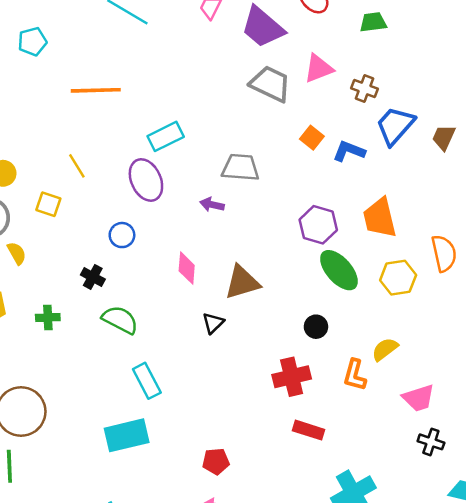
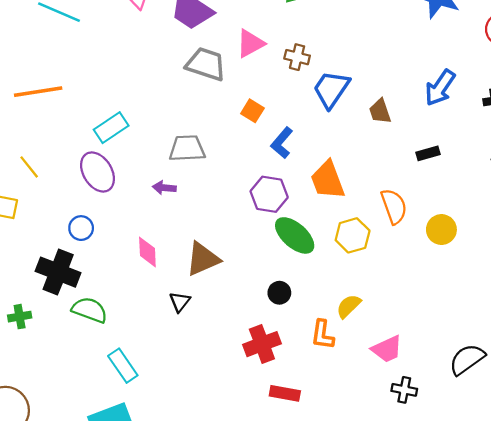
brown trapezoid: (444, 137) -> (380, 111), moved, turned -36
blue L-shape: (349, 151) -> (282, 143), moved, turned -64
black cross: (93, 277) -> (58, 272), size x1.8

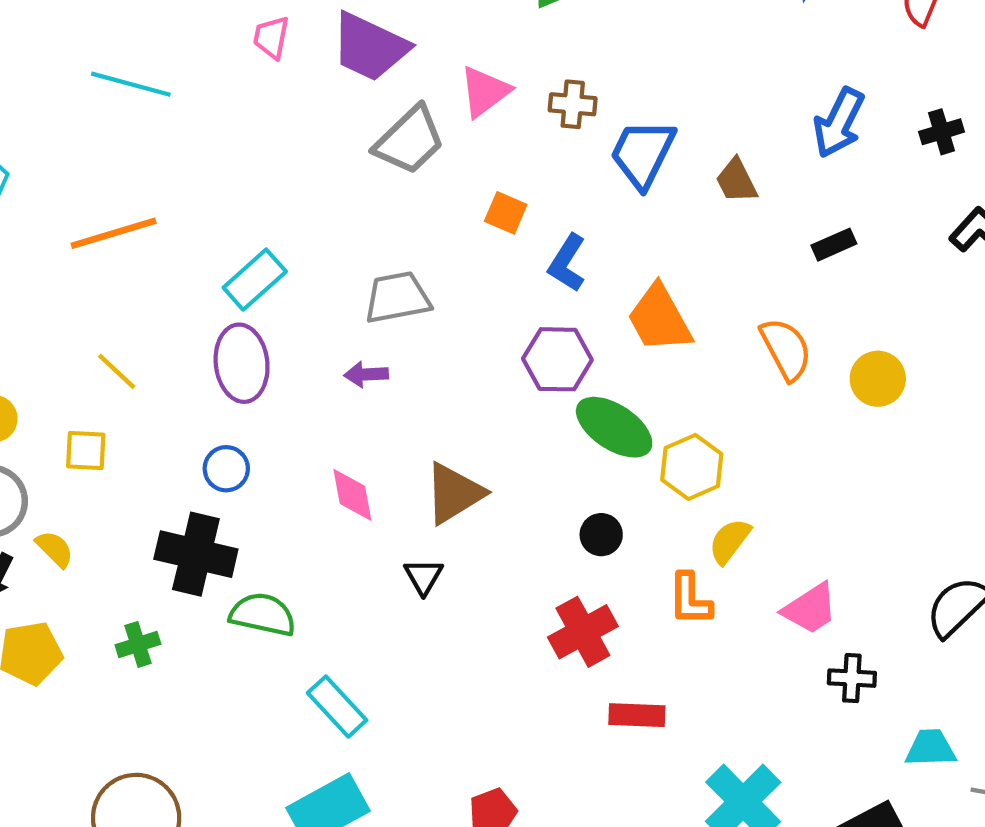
gray trapezoid: (206, 64) -> (410, 140), turned 126
purple ellipse: (98, 172) -> (242, 363), turned 33
yellow hexagon: (353, 235) -> (692, 467), moved

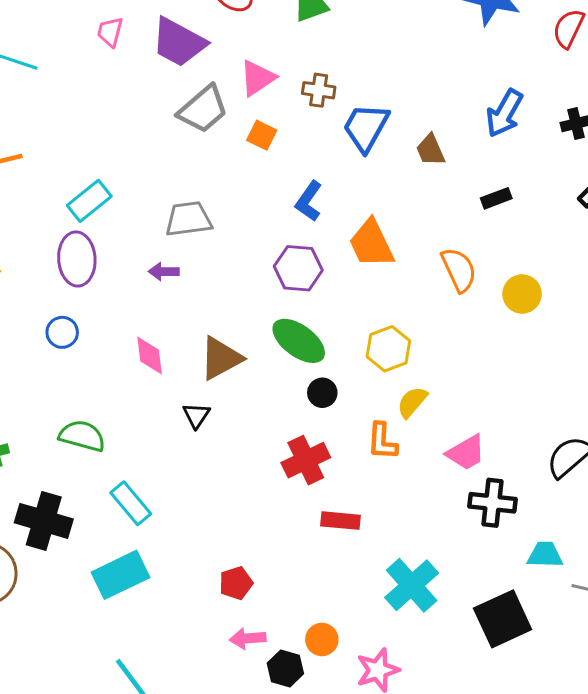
orange square: (506, 213) -> (262, 135), moved
green ellipse: (614, 427) -> (299, 341), moved
black cross: (196, 554) -> (44, 521), moved
black cross: (852, 678) -> (493, 503), size x1.4

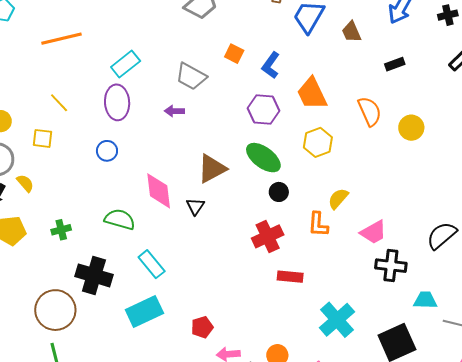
orange square: (262, 135) -> (234, 54), moved
gray trapezoid: (188, 219) -> (191, 76), turned -144
yellow hexagon: (388, 349) -> (318, 142), moved
pink diamond: (150, 355) -> (159, 191), moved, size x1.4
red pentagon: (236, 583) -> (202, 327), moved

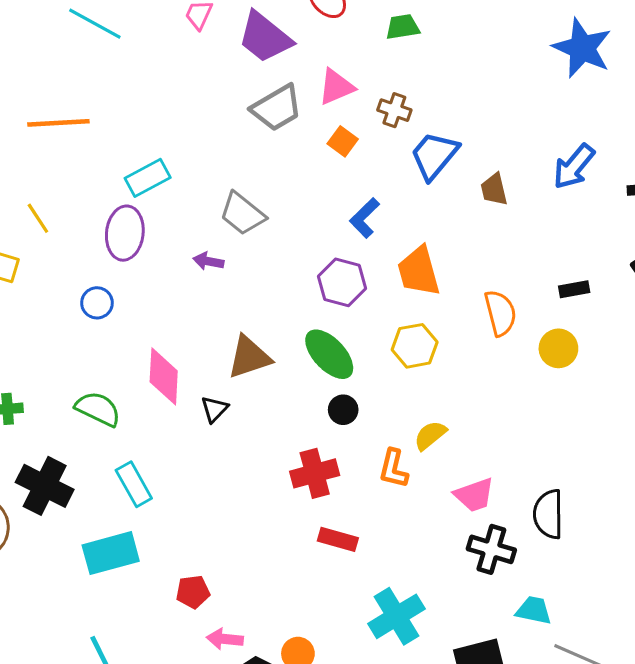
orange square: (234, 54) -> (343, 141), moved
black rectangle: (395, 64) -> (574, 289), moved
black semicircle: (442, 235) -> (548, 514), moved, turned -60

